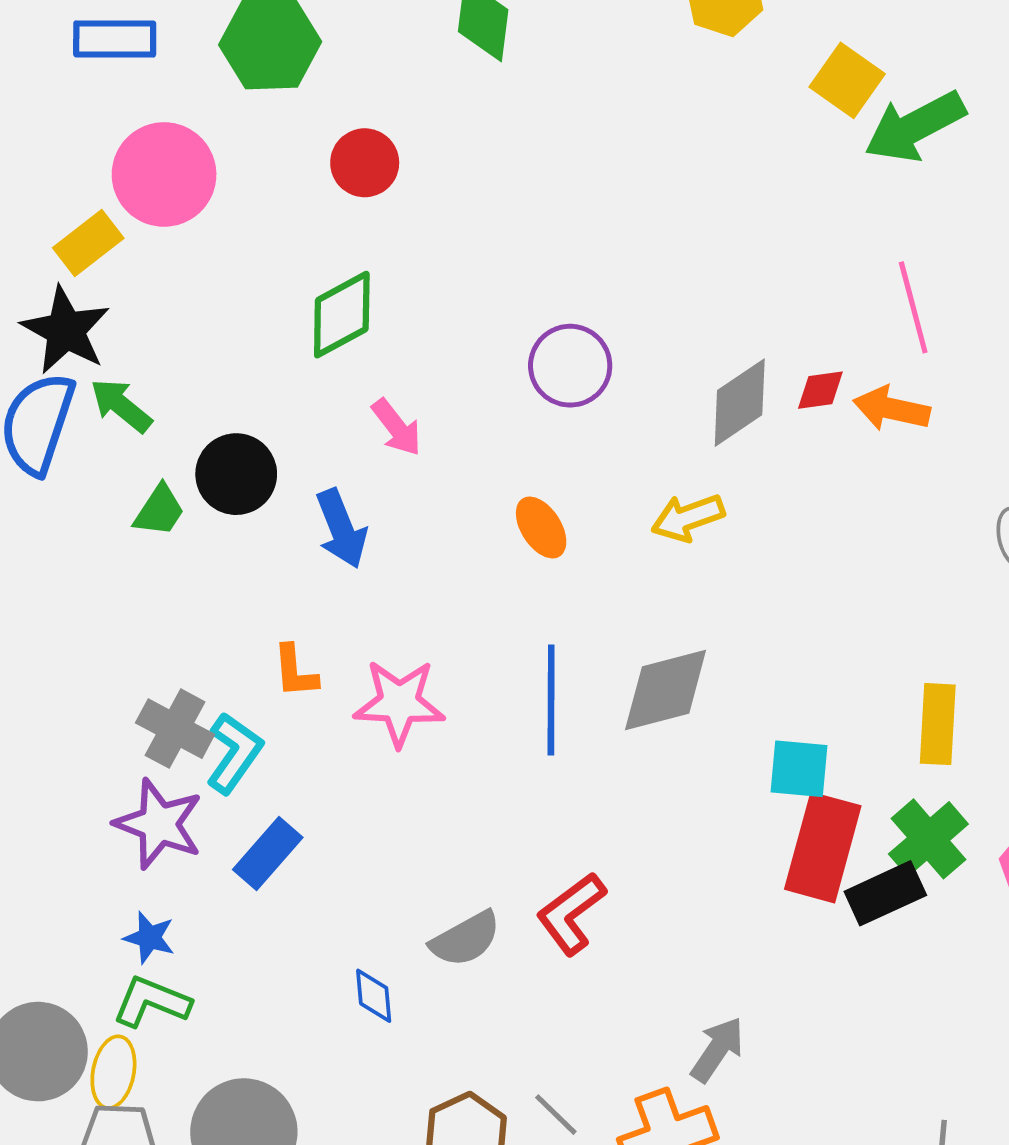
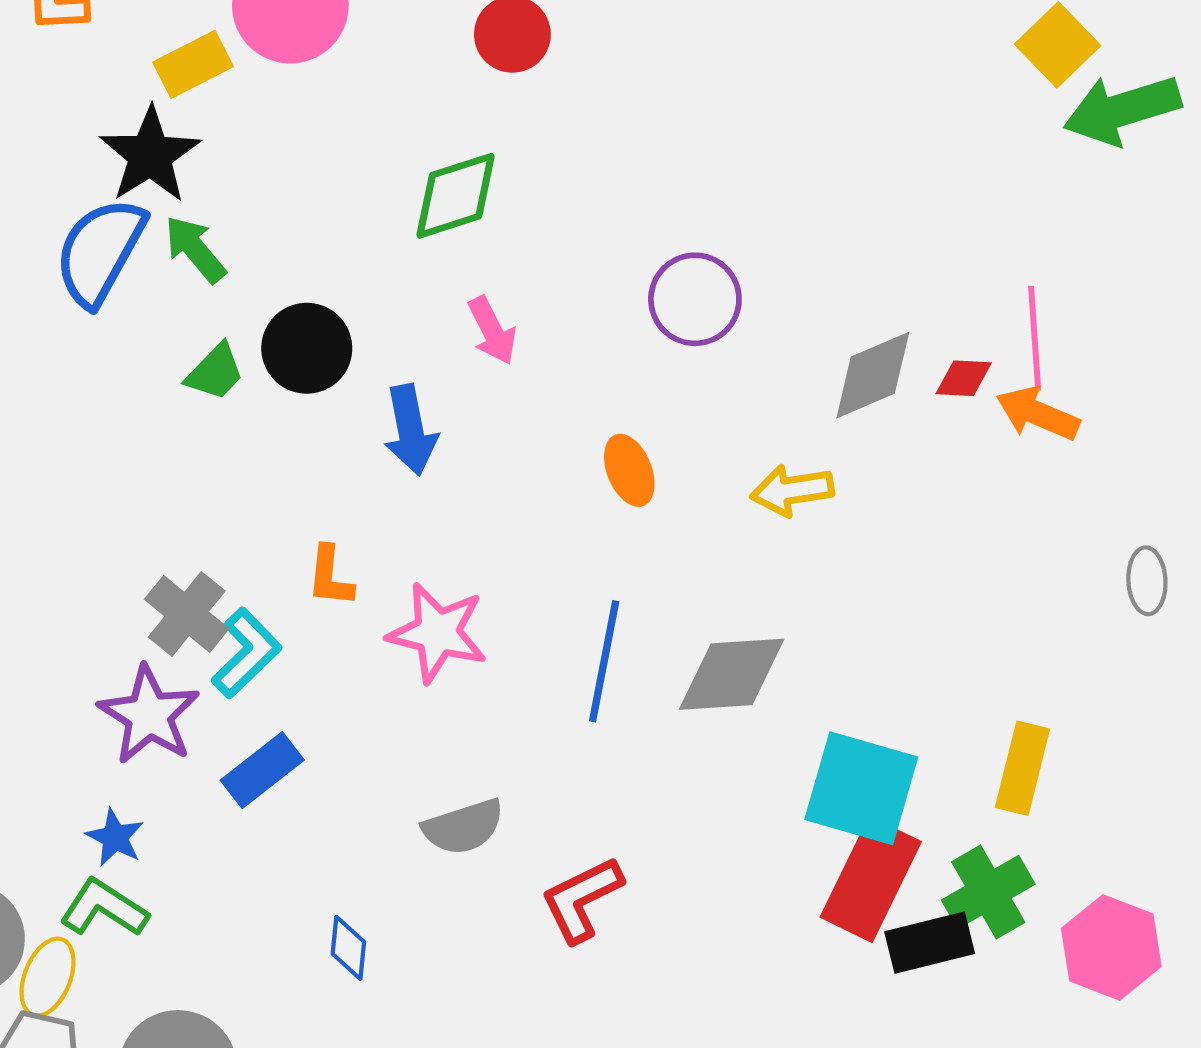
pink line: (913, 307) -> (1035, 338), moved
cyan square: (799, 769) -> (861, 788), size x1.6
gray semicircle: (465, 939) -> (463, 827), moved

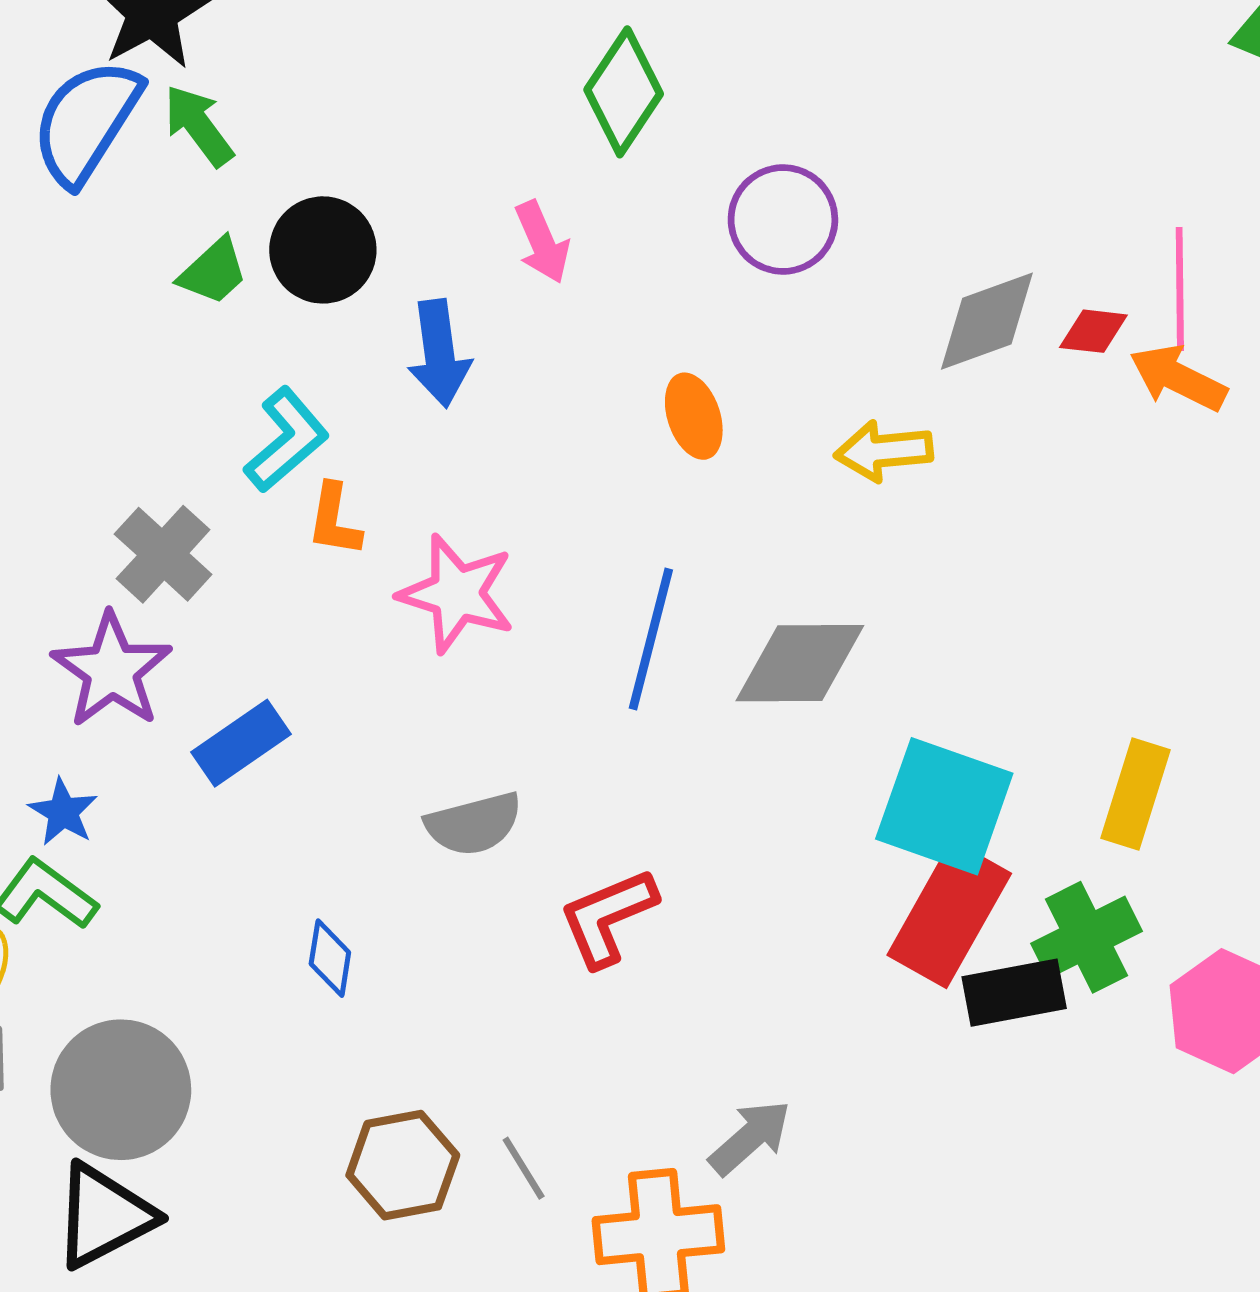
green diamond: (456, 196) -> (624, 92), moved, turned -42
cyan L-shape: (246, 653) -> (286, 440), moved

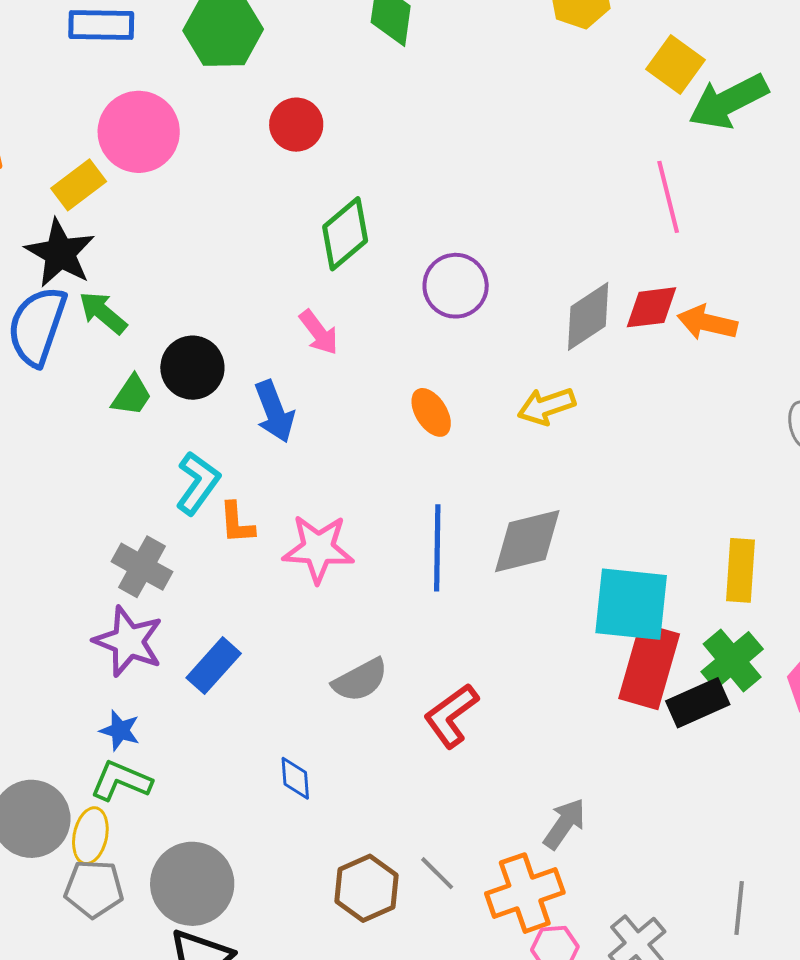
green diamond: (624, 92) -> (345, 234), turned 30
pink line: (1180, 289) -> (668, 197), moved
red diamond: (1093, 331) -> (652, 307), size x1.4

